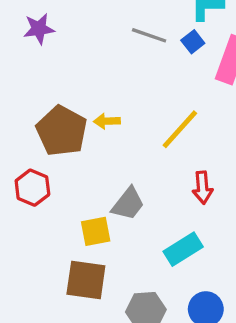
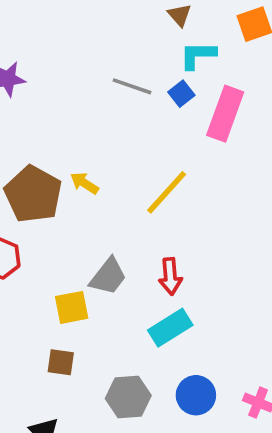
yellow arrow: (107, 121) -> (84, 183), turned 35
red arrow: (203, 188) -> (170, 276), moved
brown square: (86, 280) -> (61, 362), size x0.6

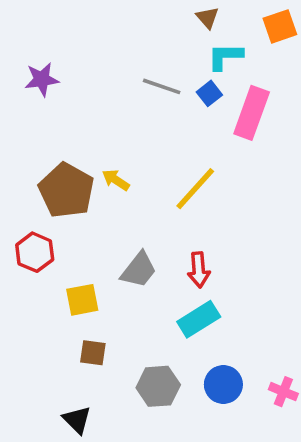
yellow square: (72, 307) -> (82, 300), moved

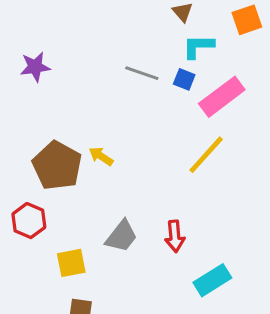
blue square: (209, 93) -> (184, 79), turned -30
pink rectangle: (252, 113) -> (222, 97), turned 33
yellow line: (195, 189) -> (206, 155), moved
cyan rectangle: (199, 319) -> (212, 280), moved

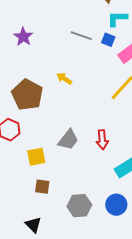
purple star: (35, 67) -> (23, 37), moved, turned -30
yellow arrow: (101, 156) -> (64, 79), moved

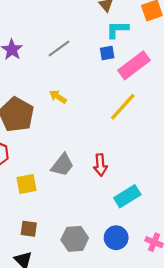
gray line: (81, 36) -> (59, 49), moved, turned -55
blue square: (108, 40) -> (107, 53), turned -32
brown square: (42, 187) -> (29, 229), moved

